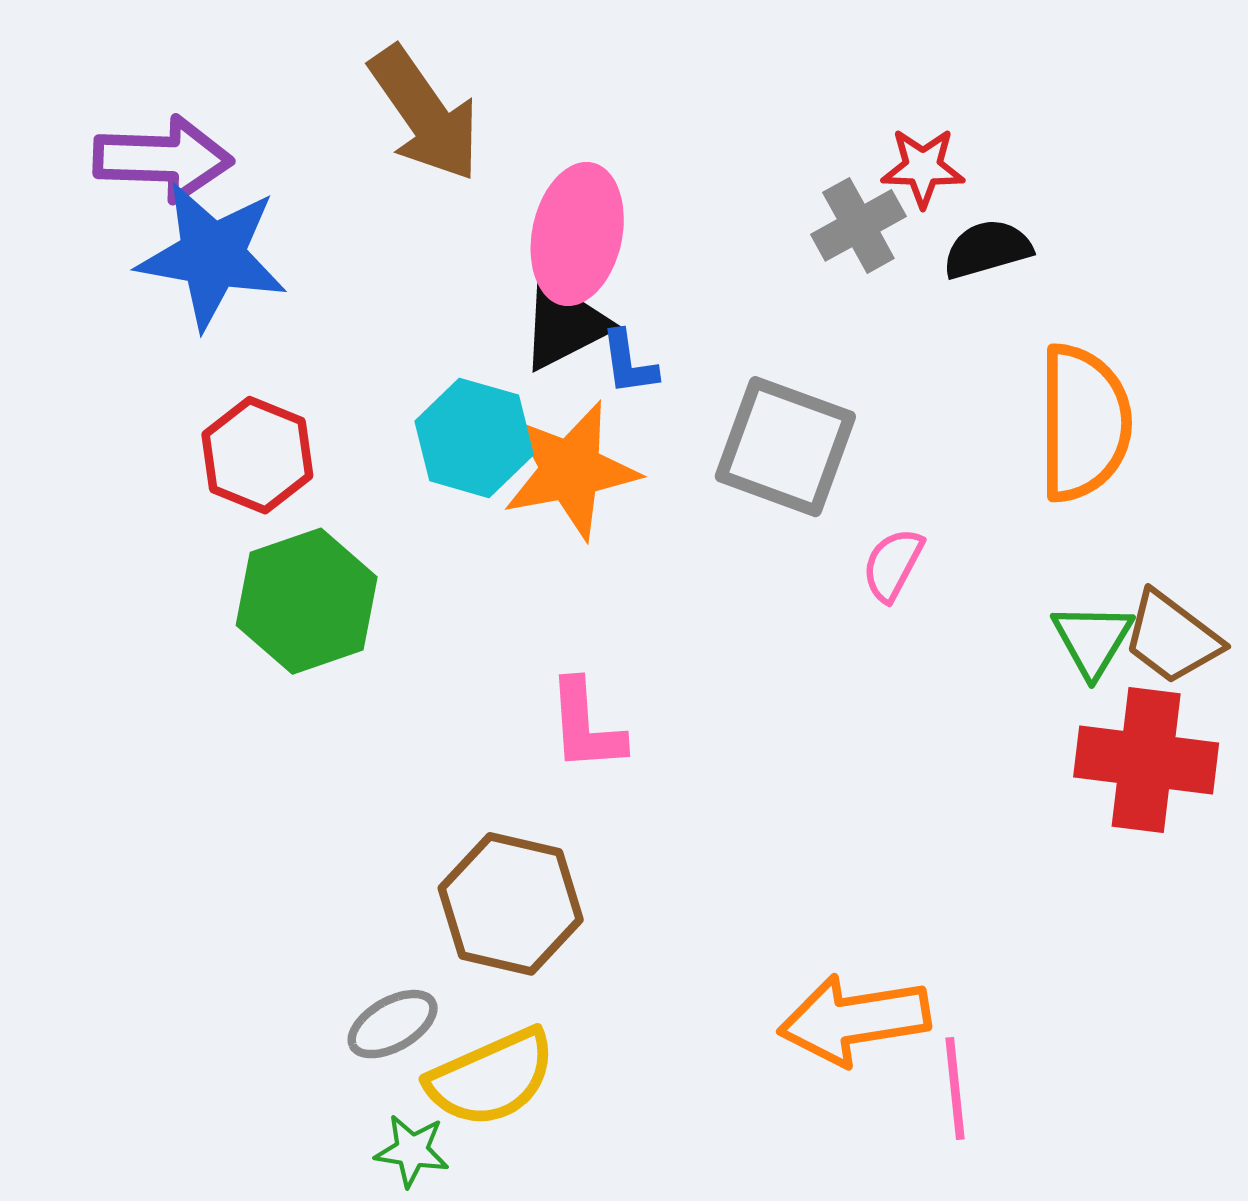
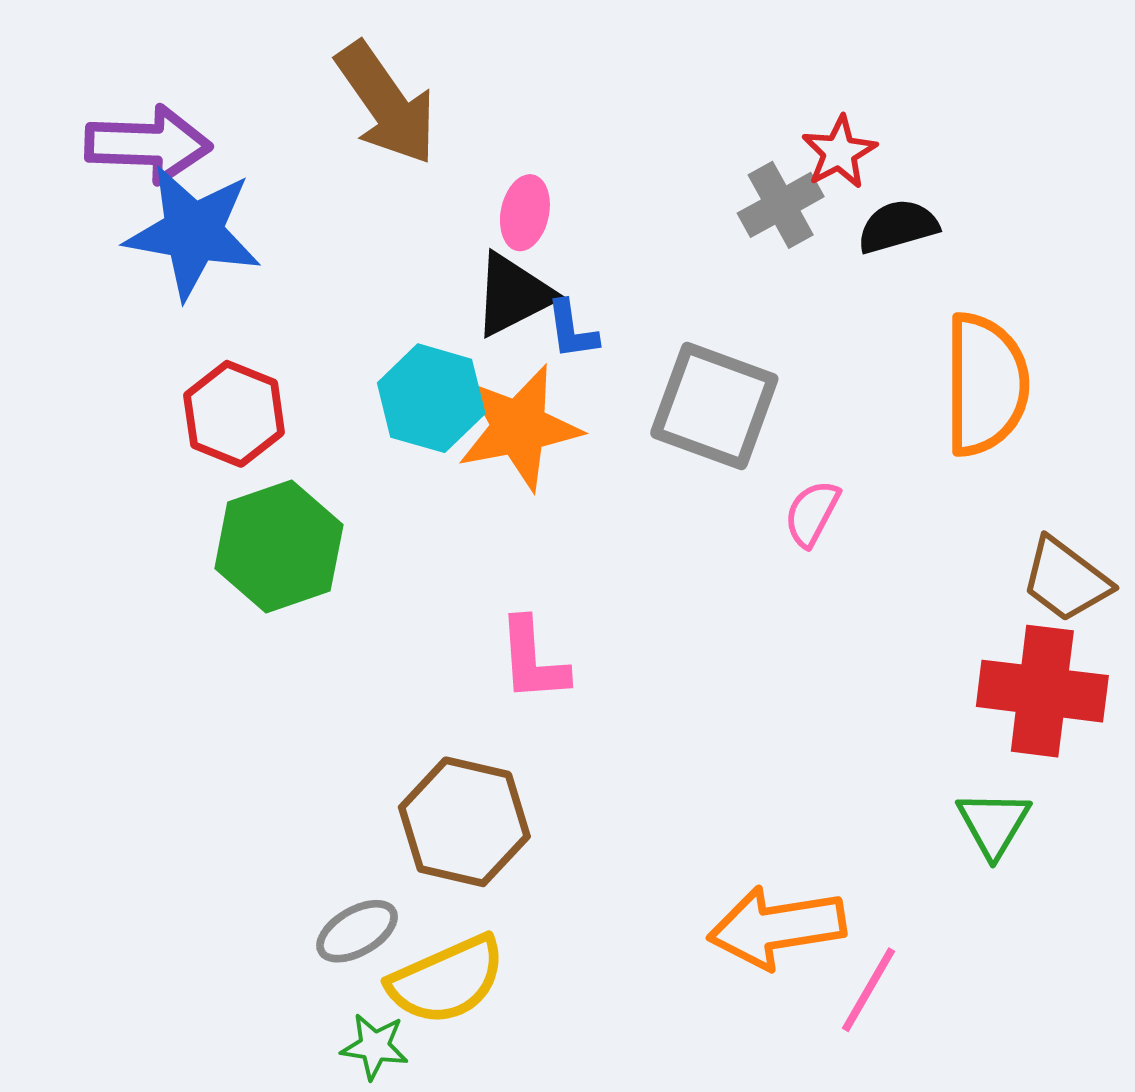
red star: (923, 167) -> (839, 152), turned -30
pink ellipse: (577, 234) -> (525, 213), size x0.6
green triangle: (1092, 640) -> (993, 824), moved
pink line: (955, 1088) -> (869, 990), turned 36

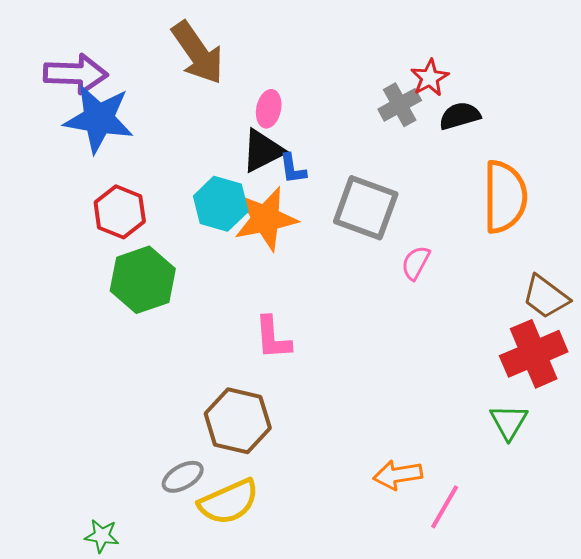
red cross: (1042, 691) -> (534, 354), turned -30
orange arrow: (777, 927) -> (398, 475), size x0.7
green star: (375, 1046) -> (102, 536), moved

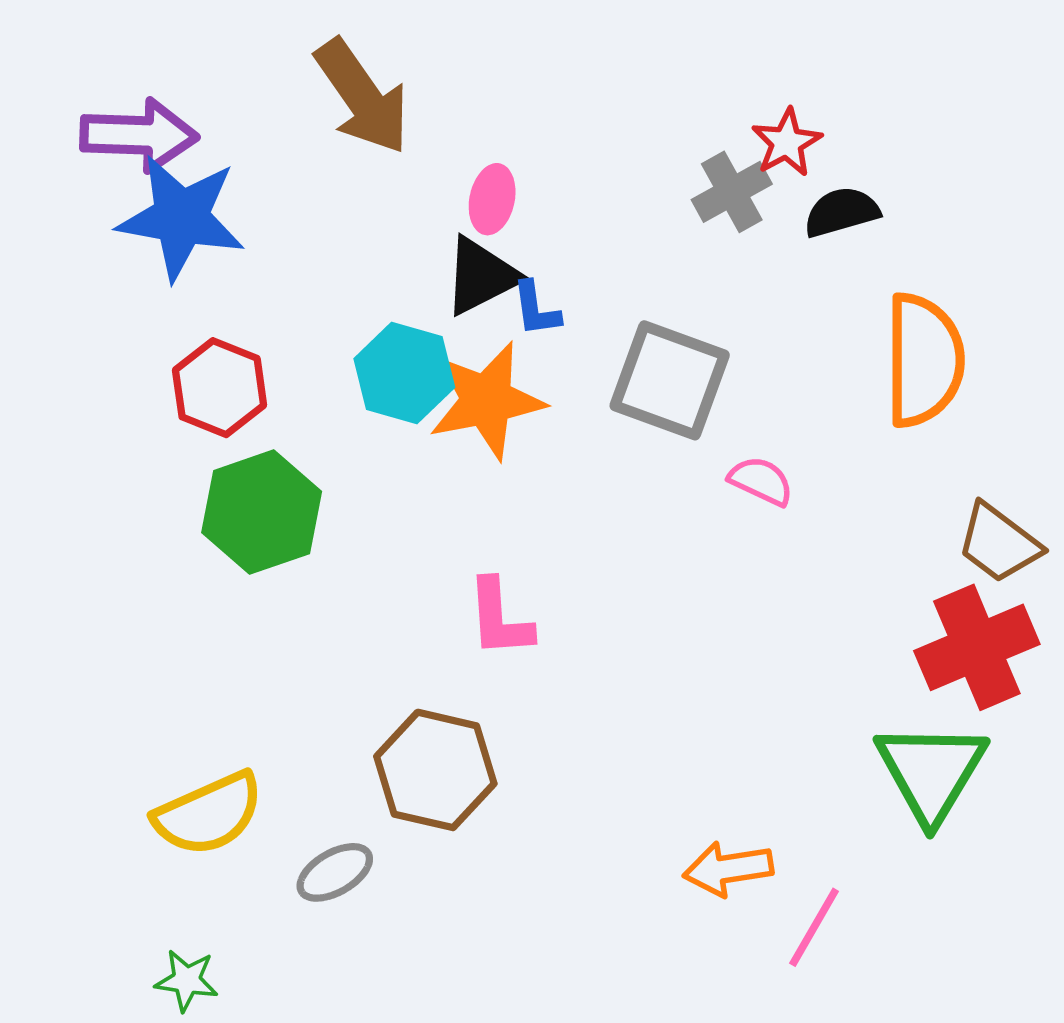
pink semicircle: (416, 263) -> (761, 481), turned 87
green triangle: (509, 422) -> (931, 772), size x1.6
yellow semicircle: (229, 502) -> (209, 814), moved

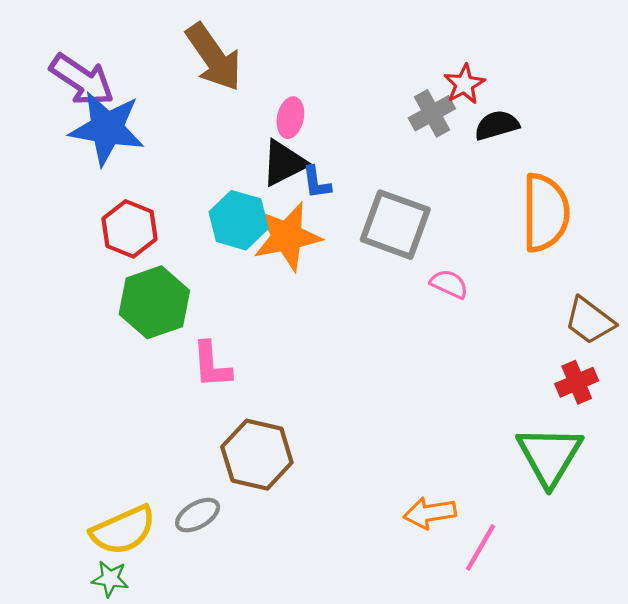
purple arrow: (139, 135) -> (82, 80), turned 32
pink L-shape: (499, 618) -> (212, 365), moved
red cross: (977, 647) -> (577, 382), size x0.6
yellow semicircle: (209, 814) -> (123, 530), moved

